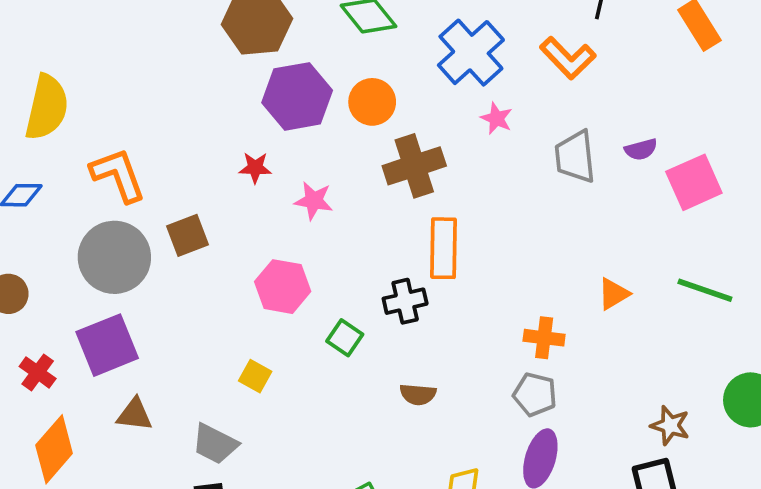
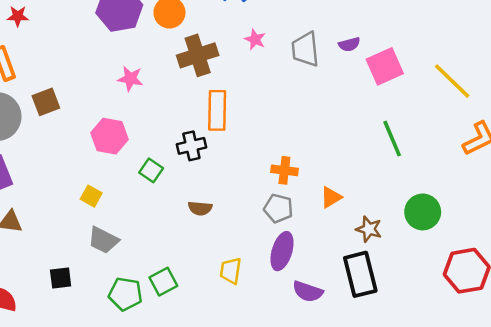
pink star: (497, 118) -> (255, 39), moved
red star: (255, 168) -> (18, 16), moved
green line: (705, 290) -> (392, 139), turned 48
orange triangle: (614, 294) -> (331, 197), moved
gray trapezoid: (215, 444) -> (103, 240), moved

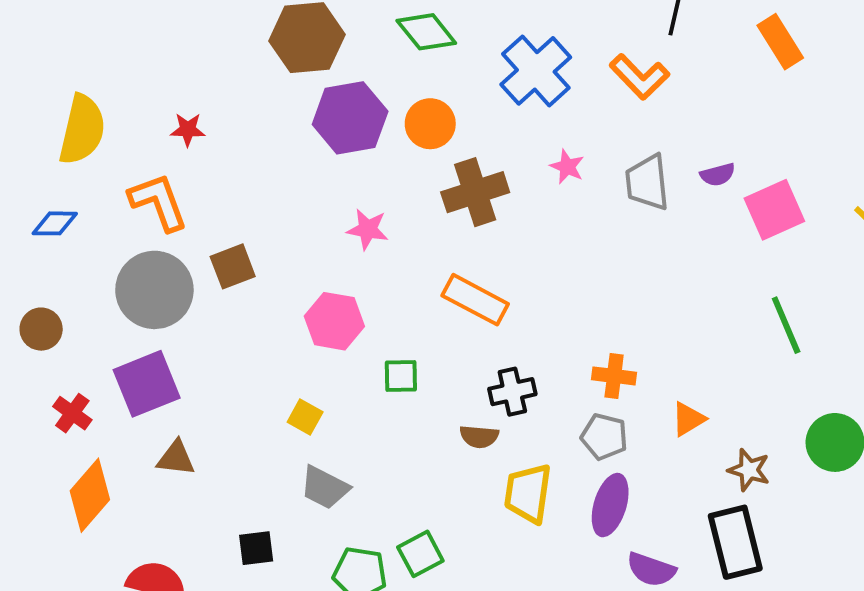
orange rectangle: (217, 110) -> (475, 300), moved, turned -63
black cross: (191, 146) -> (512, 392), moved
green square: (151, 170) -> (401, 376), turned -35
yellow trapezoid: (231, 271) -> (528, 493), moved, size x1.4

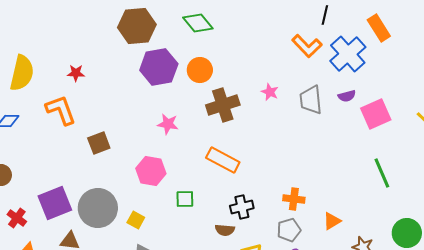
blue cross: (536, 71) -> (348, 54), moved
gray circle: (154, 290) -> (98, 208), moved
gray pentagon: (604, 437) -> (289, 230), turned -30

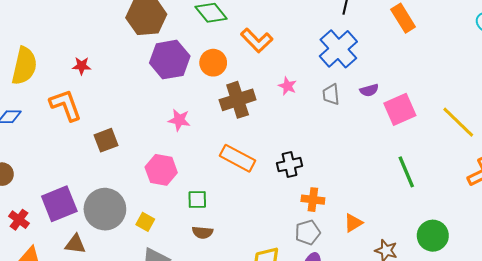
orange L-shape: (307, 46) -> (257, 40), moved
blue cross: (348, 54) -> (338, 49), moved
gray trapezoid: (311, 100) -> (331, 95), size x0.7
black cross: (242, 207) -> (290, 165), moved
brown semicircle: (225, 230) -> (203, 232), moved

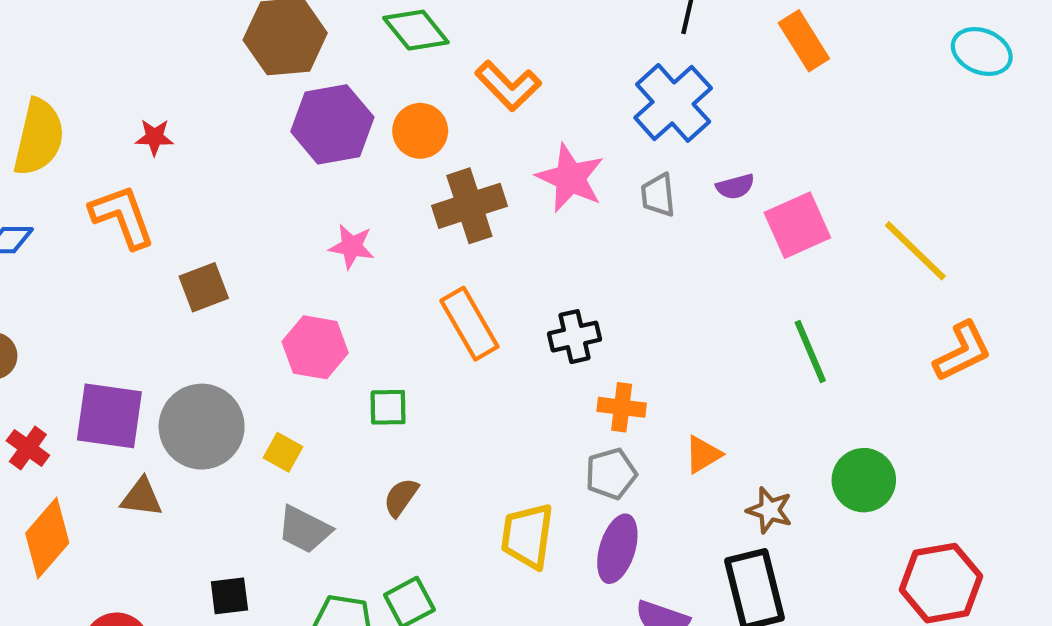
pink star: (287, 86) -> (570, 178), size x1.8
orange rectangle: (238, 158) -> (469, 324), turned 32
purple square: (59, 204) -> (109, 416), turned 30
brown semicircle: (203, 232) -> (401, 497), moved, turned 120

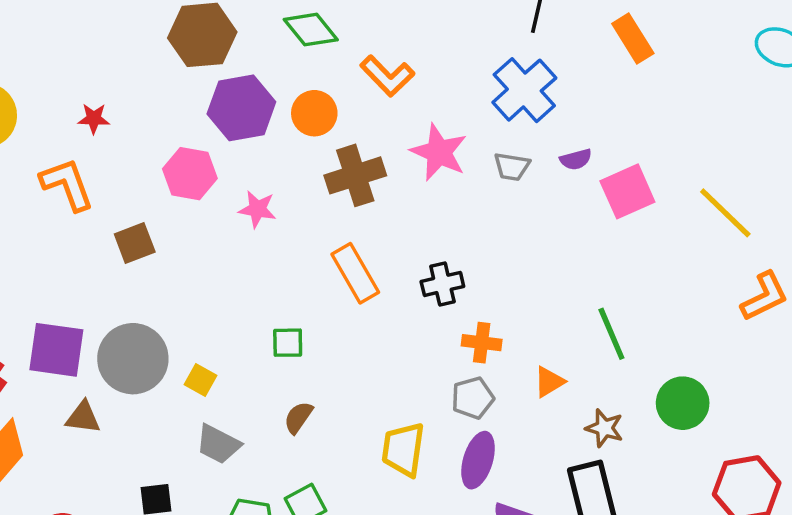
gray trapezoid: (658, 195) -> (512, 167), turned -75
pink hexagon: (315, 347) -> (190, 174), moved
green line: (810, 352) -> (611, 334), moved

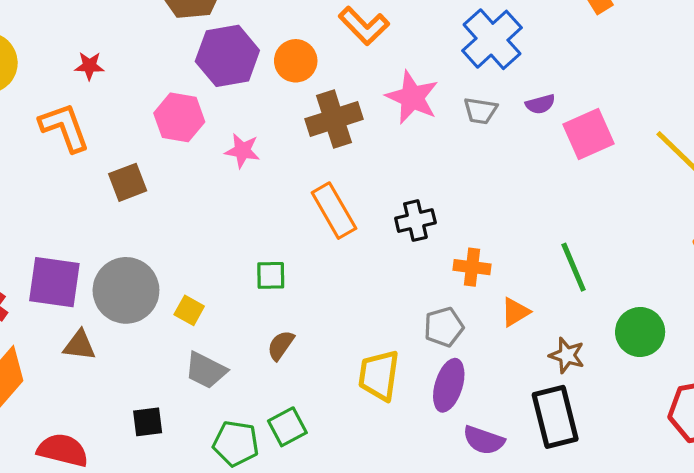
orange cross: (482, 343) -> (472, 267), moved

